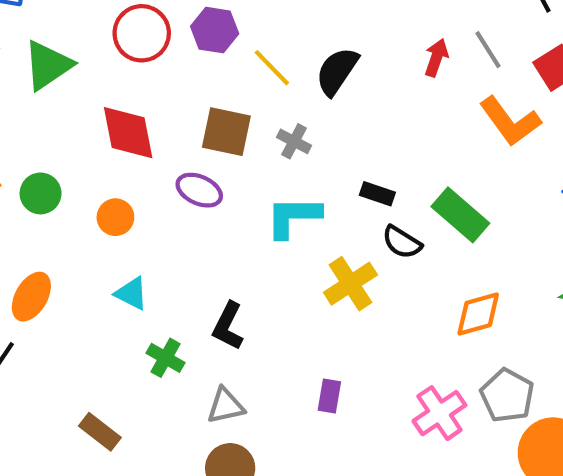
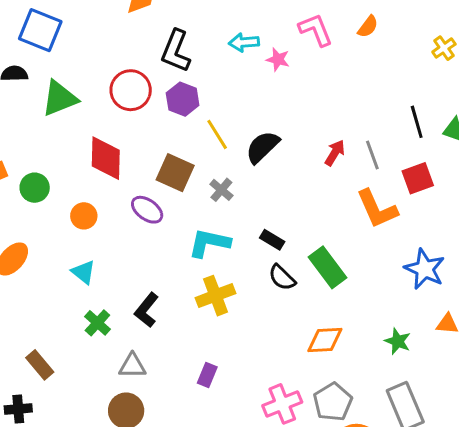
yellow cross: (350, 284) -> (215, 296), moved

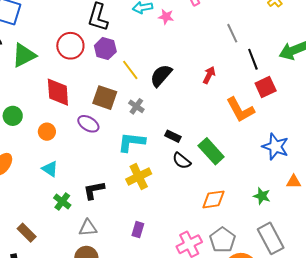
black line: (417, 122) -> (253, 59), moved
gray line: (372, 155) -> (232, 33), moved
black L-shape: (146, 310) -> (94, 190), turned 45

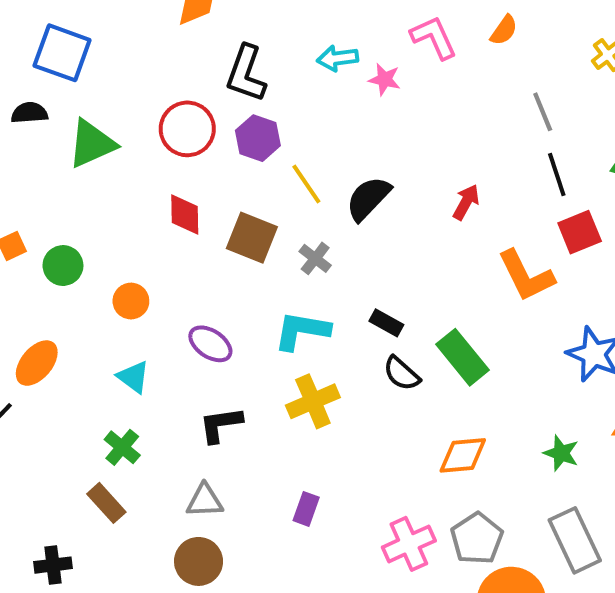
gray line: (232, 33) -> (543, 112), moved
red diamond: (58, 92) -> (185, 214), moved, size x0.7
purple ellipse: (88, 124) -> (210, 344), moved
green cross: (62, 202) -> (122, 447), moved
brown rectangle: (27, 233) -> (106, 503), moved

